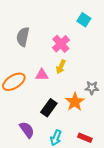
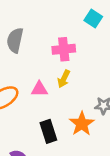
pink cross: (61, 44) -> (64, 49), turned 36
black rectangle: (49, 108) -> (48, 131), turned -54

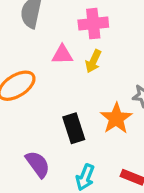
pink triangle: (39, 89) -> (62, 55), moved

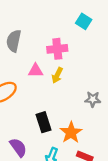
orange star: (116, 118) -> (71, 132), moved

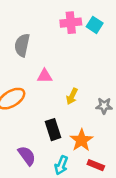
pink cross: (57, 49) -> (71, 23), moved
yellow arrow: (57, 75) -> (72, 96), moved

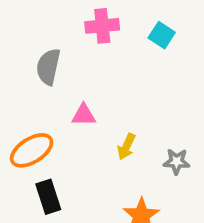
pink cross: (71, 23) -> (102, 26), moved
black rectangle: (53, 130) -> (48, 197), moved

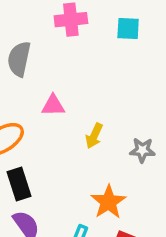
cyan square: (162, 35) -> (128, 29), turned -30

